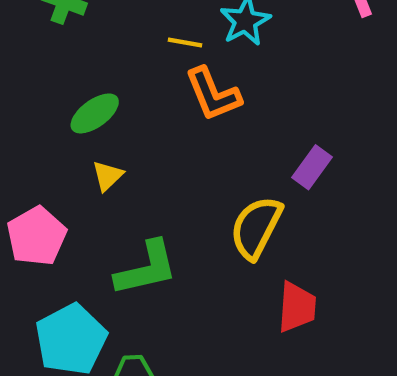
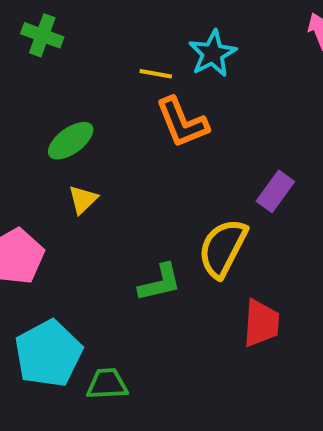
green L-shape: (146, 268) -> (160, 283), moved, size x0.7

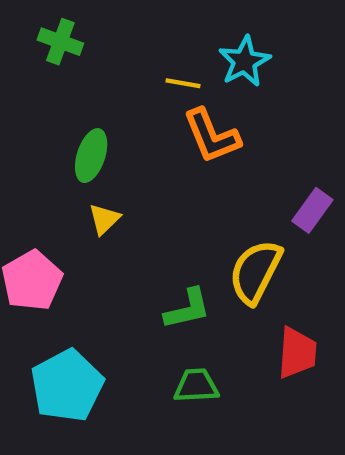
green ellipse: (71, 141) -> (91, 156), turned -36
green trapezoid: (107, 384) -> (196, 386), moved

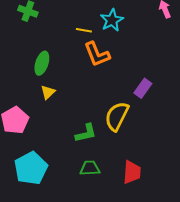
red trapezoid: (297, 353) -> (132, 172), moved

